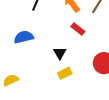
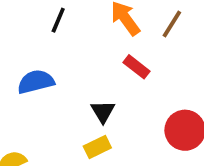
yellow rectangle: (65, 73) -> (97, 147), moved

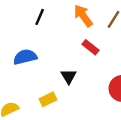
yellow rectangle: (97, 147) -> (48, 99), moved

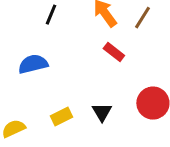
black triangle: (69, 76) -> (102, 112), moved

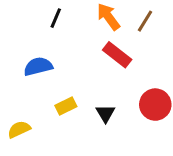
red rectangle: (114, 52) -> (117, 55), size x1.4
yellow rectangle: (62, 117) -> (66, 106), moved

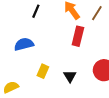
red rectangle: (117, 55) -> (78, 36), turned 66
yellow rectangle: (66, 106) -> (43, 71), turned -40

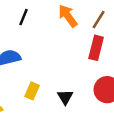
red rectangle: (78, 36) -> (96, 48), moved

